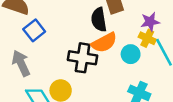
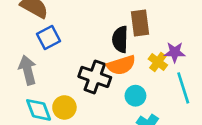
yellow cross: (147, 38) -> (158, 62), moved
cyan circle: (131, 54) -> (135, 96), moved

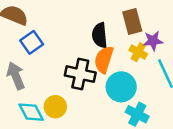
brown rectangle: (140, 23) -> (132, 21), moved
orange semicircle: (121, 65) -> (104, 60), turned 132
cyan circle: (135, 96) -> (121, 87), size x1.5

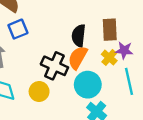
yellow circle: (55, 107) -> (39, 91), moved

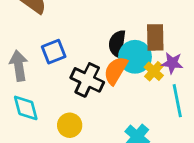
blue square: (18, 29) -> (54, 52), moved
cyan circle: (88, 85) -> (135, 57), moved
yellow circle: (39, 91) -> (70, 125), moved

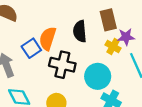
cyan circle: (135, 57) -> (98, 76), moved
orange semicircle: (116, 71) -> (48, 38), moved

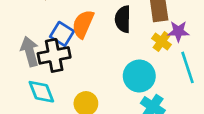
blue square: (31, 48) -> (62, 34), turned -30
black cross: (62, 65) -> (54, 55), moved, turned -30

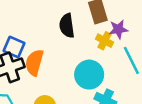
orange semicircle: (83, 24) -> (34, 62), moved

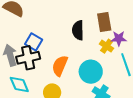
orange semicircle: (34, 62) -> (60, 66), moved

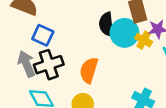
blue square: (34, 42) -> (43, 35), moved
cyan circle: (91, 72) -> (124, 33), moved

